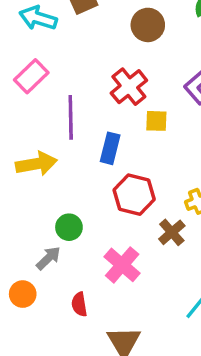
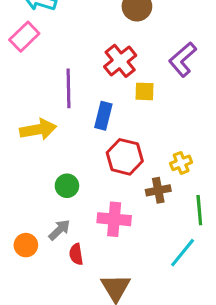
pink rectangle: (31, 76) -> (24, 37), moved
brown cross: (172, 232) -> (158, 190), turned 30
gray arrow: (48, 258) -> (59, 230), moved
pink cross: (122, 265) -> (114, 219), turned -36

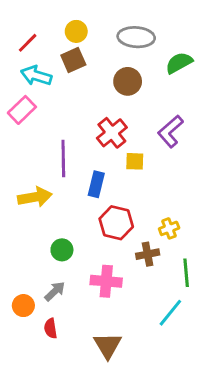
red semicircle: (76, 254) -> (51, 328), moved

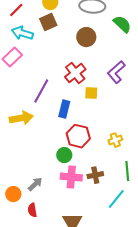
green semicircle: (179, 63) -> (122, 24), turned 72
purple line: (63, 158) -> (41, 91), turned 30
green circle: (62, 250) -> (64, 155), moved
brown cross: (148, 254) -> (95, 175), moved

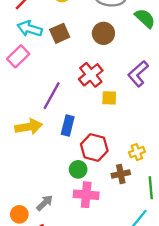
brown square: (48, 22) -> (60, 33), moved
blue rectangle: (64, 109) -> (68, 126), moved
brown cross: (95, 175) -> (121, 174), moved

